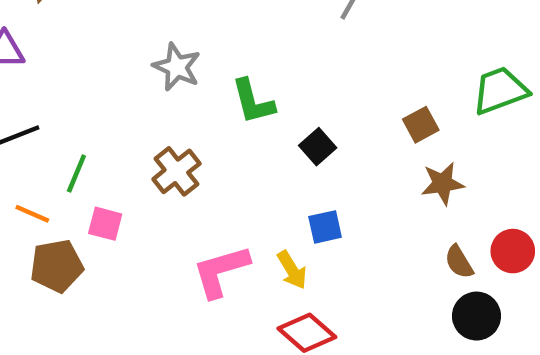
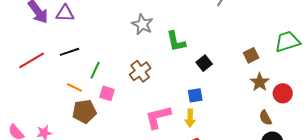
brown star: (443, 183) -> (260, 82), turned -30
blue square: (325, 227) -> (195, 95), moved
red circle: (513, 251) -> (283, 93), moved
yellow arrow: (292, 270) -> (190, 118), turned 30

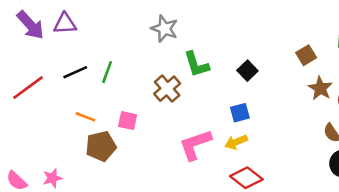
green L-shape: (176, 41) -> (196, 64), moved
green line: (95, 70) -> (107, 72), moved
yellow arrow: (190, 118) -> (236, 142), turned 72

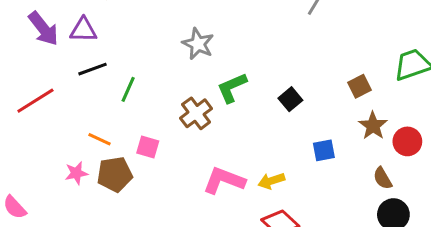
green L-shape: (196, 64) -> (232, 88), turned 80
black line: (75, 72) -> (92, 69), moved
blue square: (240, 113) -> (324, 150), moved
pink L-shape: (195, 145) -> (224, 180), turned 36
pink star: (52, 178) -> (76, 173), moved

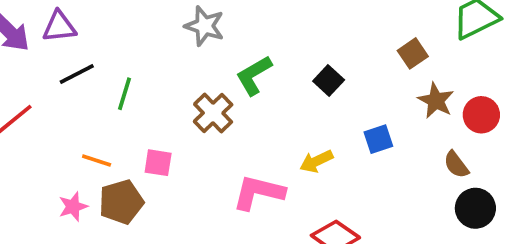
yellow arrow: (271, 181) -> (316, 161), moved

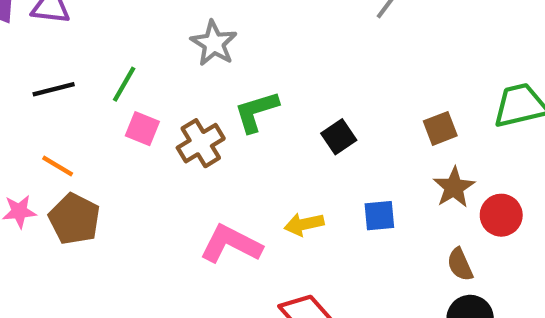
black line: (77, 74) -> (54, 89), moved
green line: (124, 94) -> (124, 84), moved
pink square: (158, 163) -> (142, 129), moved
brown pentagon: (121, 202) -> (74, 219), turned 30

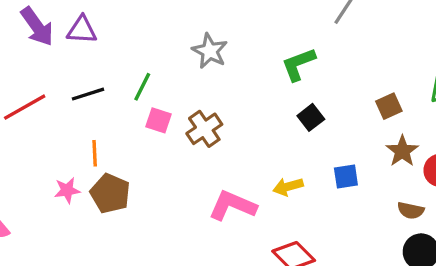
green L-shape: (256, 112) -> (298, 64), moved
orange line: (58, 166) -> (95, 153), turned 60
brown semicircle: (460, 264) -> (411, 210), turned -50

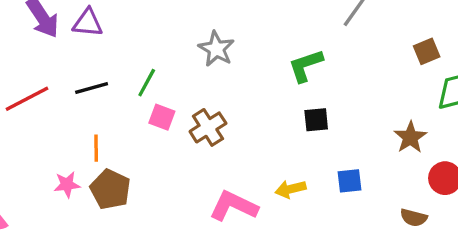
brown square: (389, 106) -> (427, 51), moved
black square: (311, 117) -> (316, 120), turned 30
brown star: (402, 151) -> (410, 137), moved

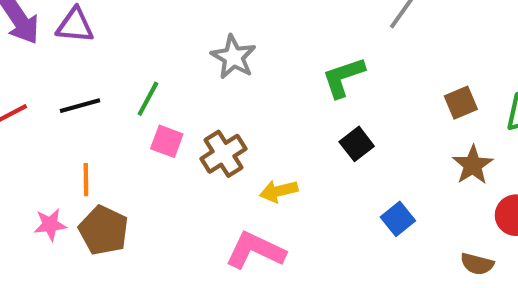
brown square: (427, 51) -> (461, 103), moved
black square: (316, 120) -> (357, 144), turned -32
blue square: (349, 181) -> (398, 219), turned -32
yellow arrow: (291, 189) -> (279, 191), moved

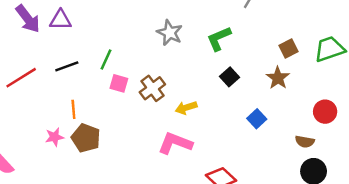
gray star: (233, 57) -> (170, 33), moved
brown star: (473, 165) -> (278, 78), moved

